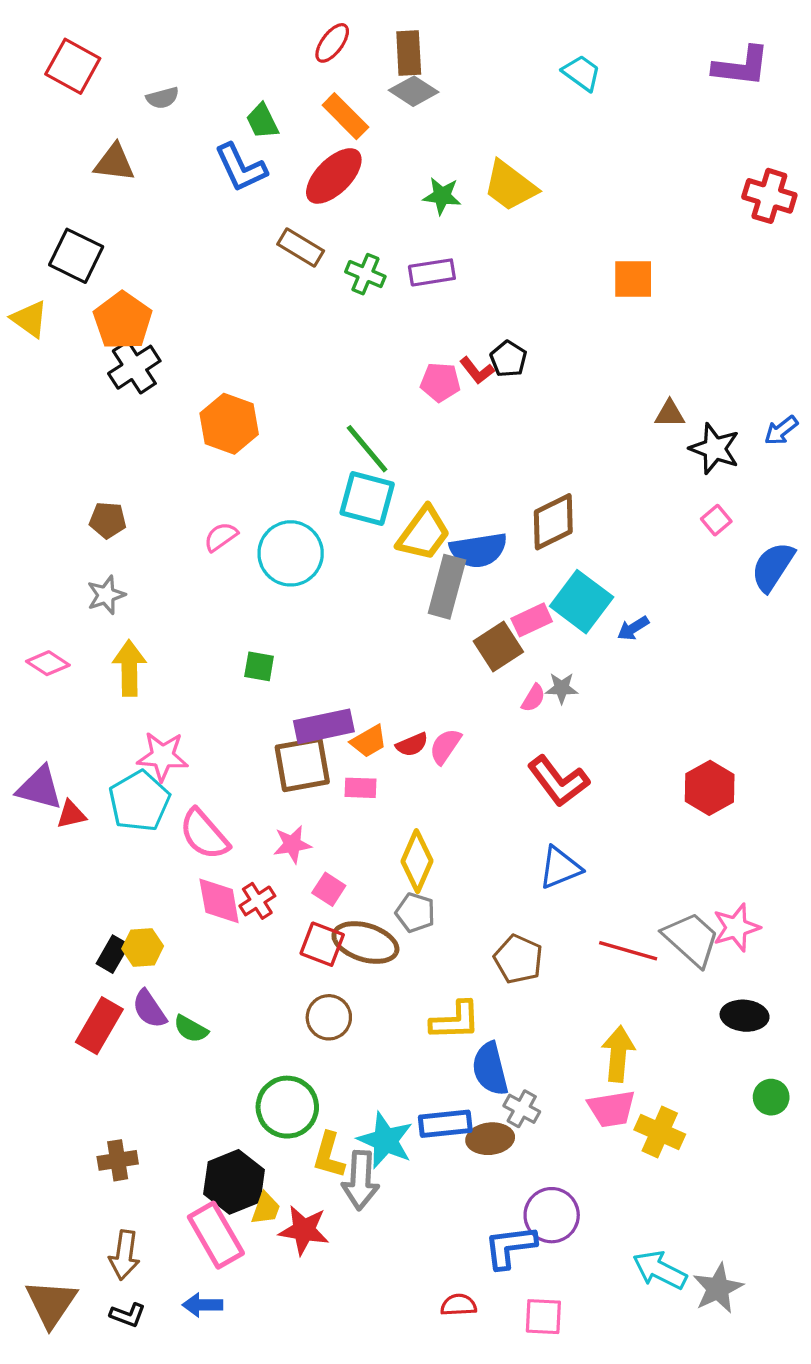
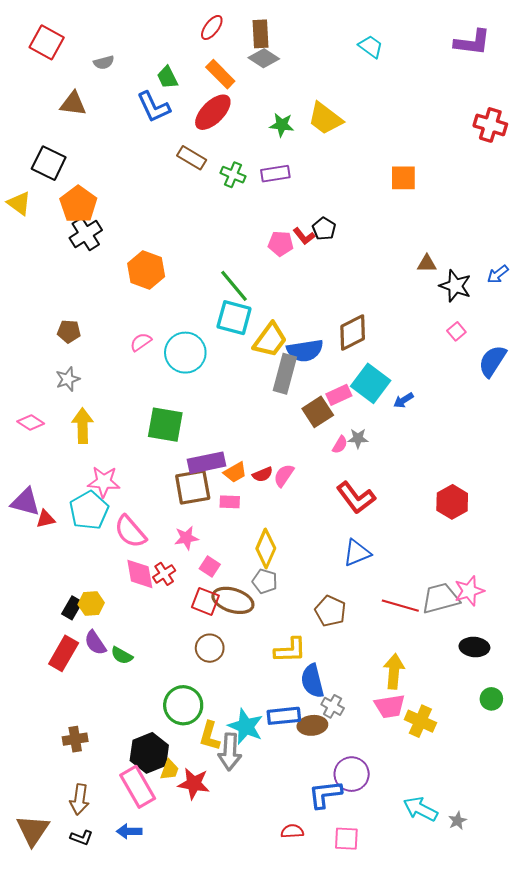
green square: (259, 666) -> (165, 425), size x1.8
gray trapezoid: (691, 939) -> (441, 598), turned -57
gray star: (718, 1288) -> (457, 821), size x0.6

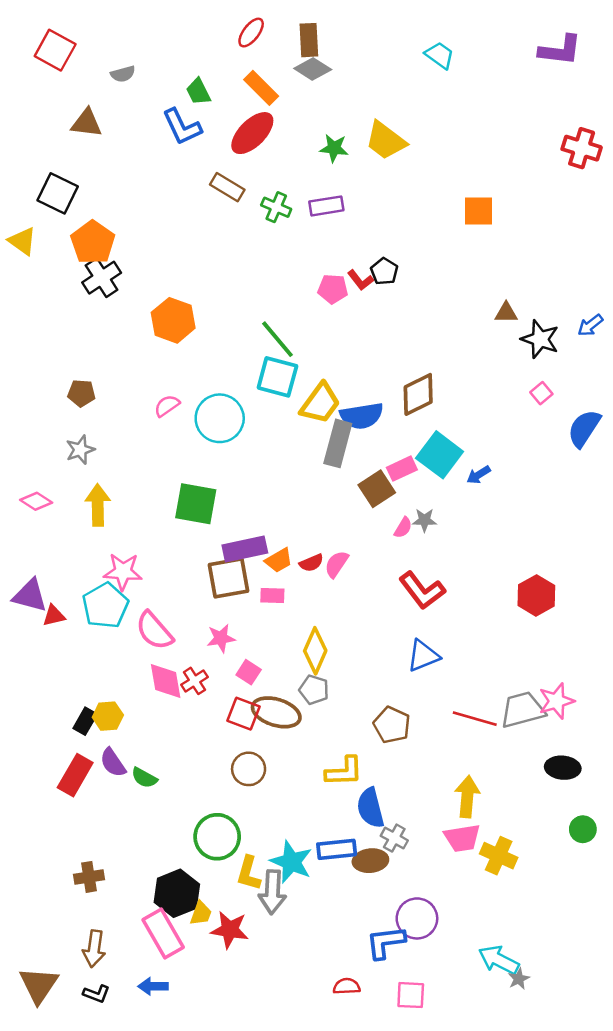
gray star: (457, 821) -> (519, 979), moved

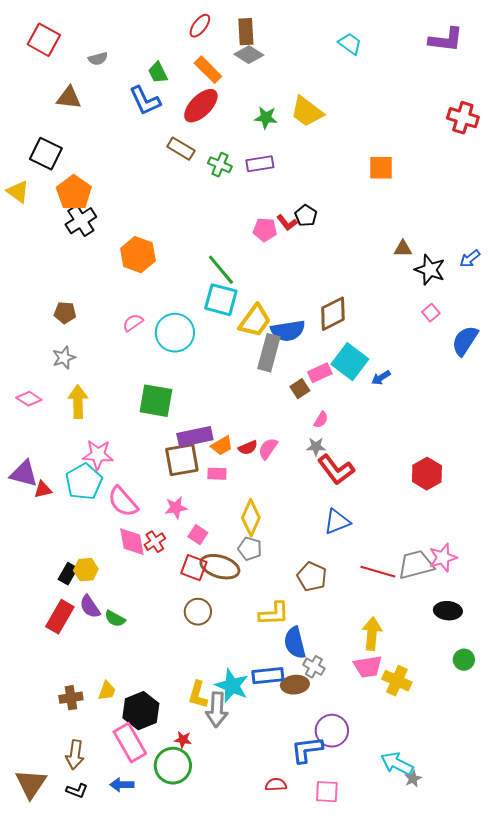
brown square: (377, 489) -> (300, 389), size x0.7
gray star: (424, 520) -> (316, 447), moved
green circle: (217, 837) -> (173, 766), moved
yellow trapezoid: (201, 913) -> (107, 691), moved
red star: (230, 930) -> (183, 740), size x0.6

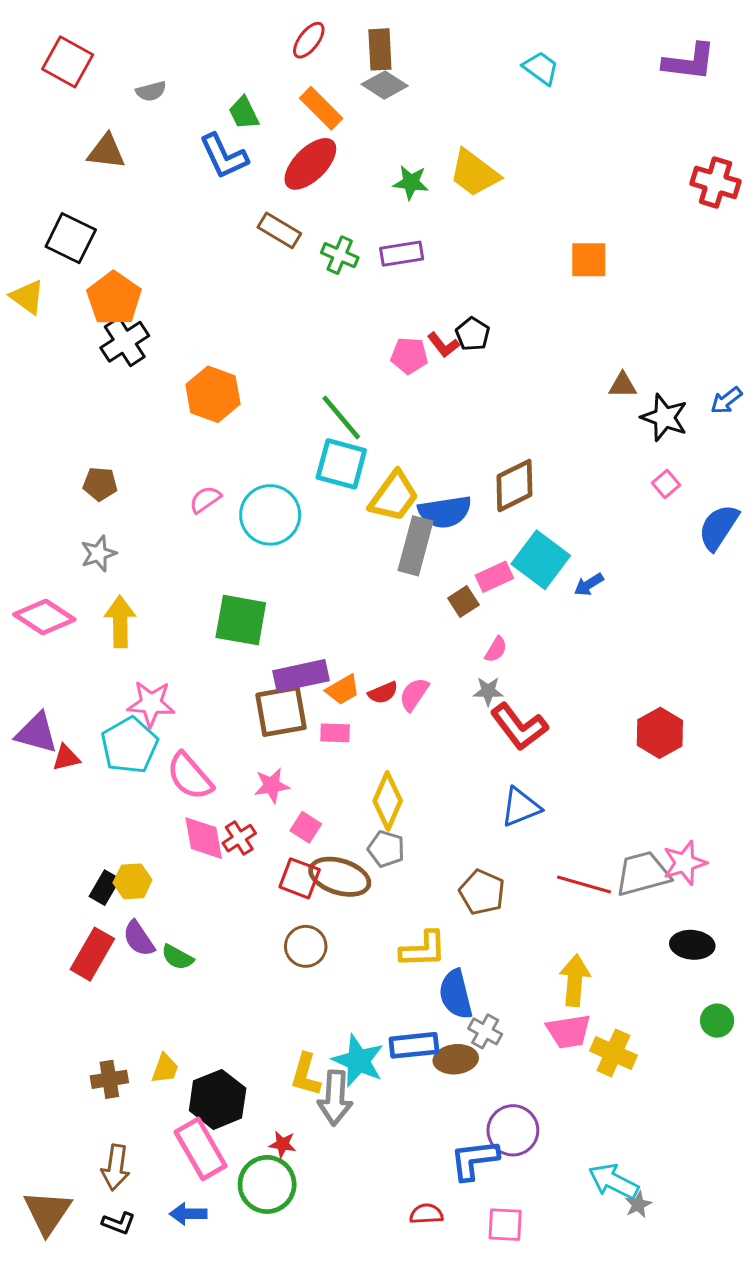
pink diamond: (29, 399) -> (44, 617), size x1.5

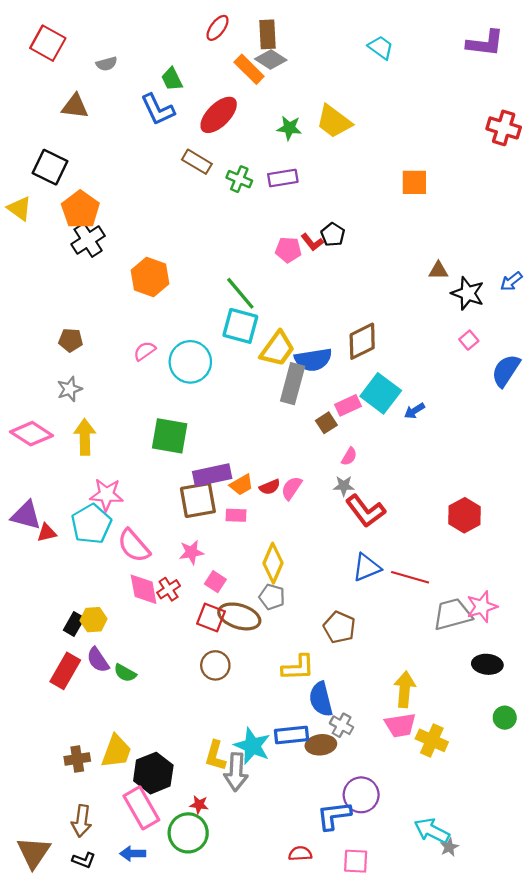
orange rectangle: (321, 108) -> (249, 69), moved
red line: (584, 884) -> (410, 577), moved
yellow trapezoid: (165, 1068) -> (116, 751), size x1.6

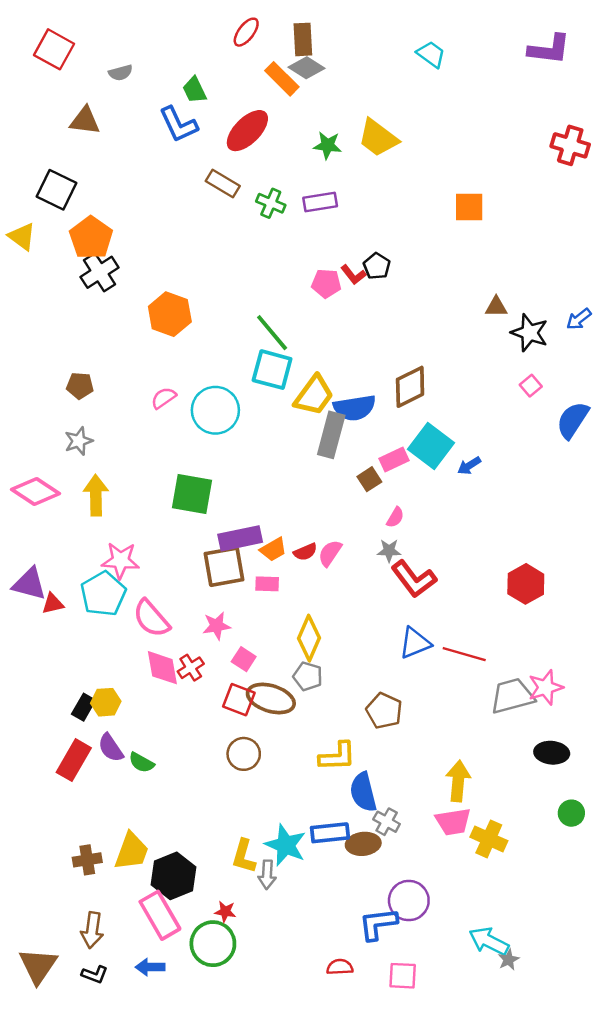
gray arrow: (236, 772) -> (267, 875), size x0.7

